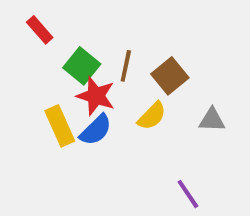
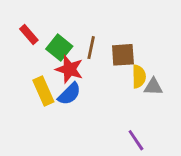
red rectangle: (40, 30) -> (29, 35), moved
brown square: (170, 76) -> (123, 55), turned 35
yellow semicircle: (152, 116) -> (139, 76), moved, turned -45

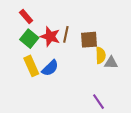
red rectangle: (29, 35) -> (26, 17), moved
green square: (59, 48) -> (29, 39), moved
red star: (69, 69) -> (50, 37), moved

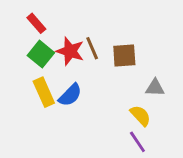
brown line: (66, 34) -> (92, 48), turned -35
yellow semicircle: (101, 55) -> (140, 116), moved, turned -42

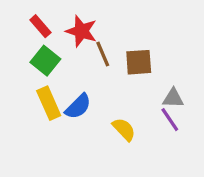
red star: (70, 51) -> (81, 31), moved
yellow semicircle: (140, 116) -> (124, 129), moved
purple line: (137, 142) -> (170, 120), moved

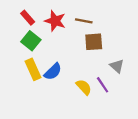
brown line: (103, 54) -> (84, 21), moved, turned -56
gray triangle: (173, 98) -> (117, 66), turned 40
purple line: (170, 120) -> (103, 85), moved

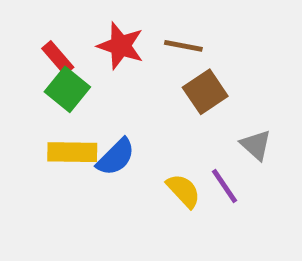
red rectangle: (28, 18) -> (58, 58), moved
brown square: (94, 42) -> (205, 92), turned -30
yellow rectangle: (33, 69) -> (72, 152), turned -65

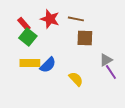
brown square: (205, 92) -> (85, 38), turned 36
gray triangle: (256, 145) -> (106, 60), turned 48
purple line: (224, 186) -> (111, 72), moved

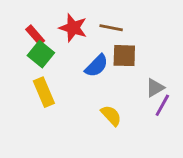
yellow rectangle: (30, 63) -> (44, 92), turned 66
blue semicircle: (48, 65) -> (96, 66), moved
purple line: (111, 72) -> (162, 105), turned 63

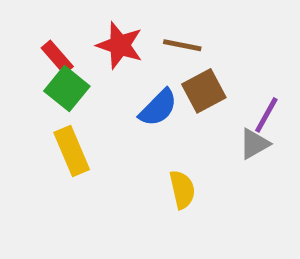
brown square: (124, 56) -> (204, 91), turned -30
purple line: (162, 105) -> (266, 115), moved
yellow semicircle: (111, 116) -> (182, 190), turned 30

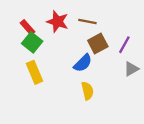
blue semicircle: (158, 108) -> (83, 63), moved
purple line: (266, 115) -> (124, 45), moved
gray triangle: (254, 144) -> (131, 69), moved

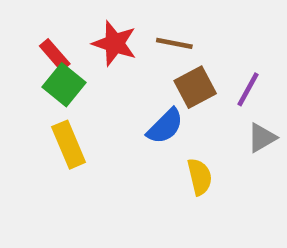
yellow semicircle: (87, 91) -> (200, 177), moved

